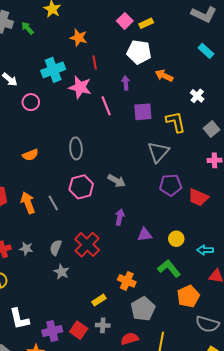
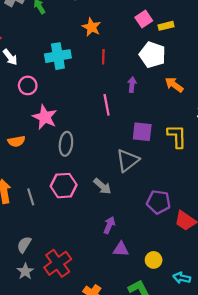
pink star: (80, 87) -> (45, 117), moved
purple square: (143, 112) -> (142, 132), moved
gray triangle: (158, 152) -> (128, 160), moved
purple arrow: (120, 217) -> (109, 225), moved
red cross: (87, 245) -> (58, 263), moved

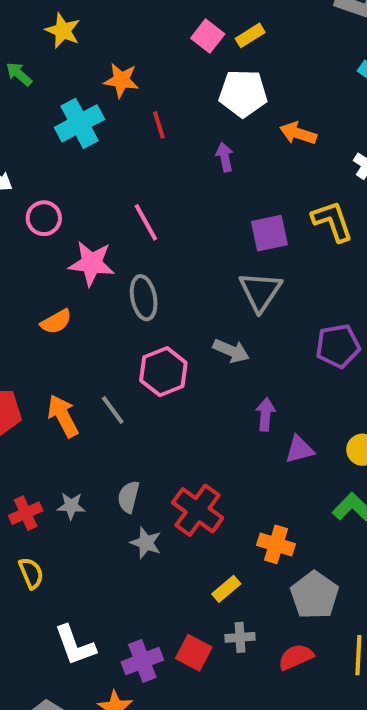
cyan cross: (58, 56) -> (79, 123), moved
pink line: (107, 105) -> (146, 222), moved

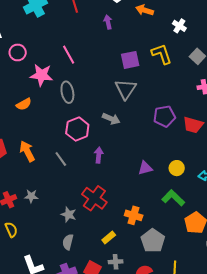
gray line: (113, 410) -> (61, 159), moved
purple arrow: (266, 414) -> (99, 155), moved
gray semicircle: (129, 497) -> (68, 242), moved

